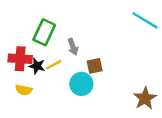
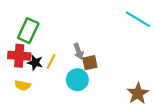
green rectangle: (44, 32) -> (28, 31), moved
gray arrow: (73, 47) -> (78, 51), moved
yellow line: (54, 65) -> (51, 61), turned -35

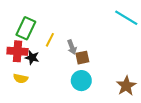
yellow line: (51, 61) -> (50, 40), moved
cyan circle: (77, 80) -> (81, 81), moved

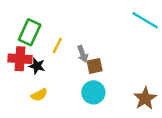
yellow semicircle: (21, 78) -> (39, 95), moved, turned -40

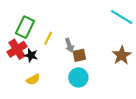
red cross: (20, 59) -> (17, 49), turned -36
brown star: (145, 98) -> (122, 55), moved

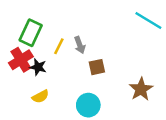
gray arrow: (69, 45) -> (80, 45), moved
brown star: (122, 55) -> (141, 89), moved
cyan circle: (78, 77) -> (88, 105), moved

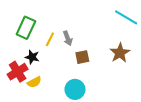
red cross: (21, 60) -> (18, 72), moved
brown star: (141, 89) -> (120, 53), moved

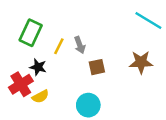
brown star: (120, 53) -> (141, 62), turned 30

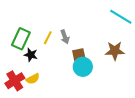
green rectangle: (31, 33) -> (21, 39), moved
red cross: (21, 84) -> (15, 81), moved
cyan circle: (88, 105) -> (83, 67), moved

